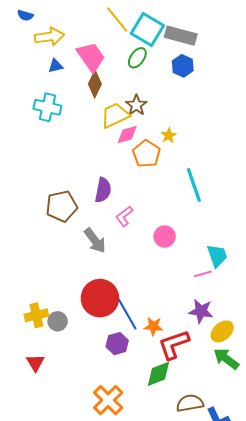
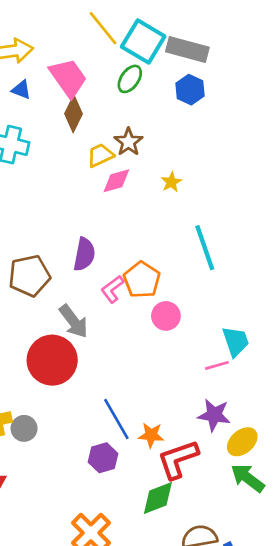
blue triangle: (56, 66) -> (21, 90), turned 35
yellow trapezoid: (115, 115) -> (100, 155), size x0.7
orange pentagon: (146, 154) -> (142, 280), moved
red circle: (100, 298) -> (52, 360), moved

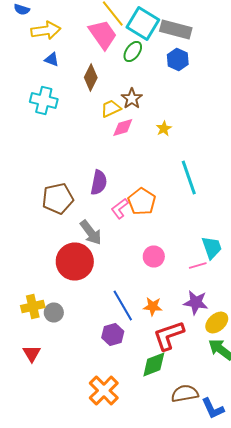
pink trapezoid: (68, 78) -> (103, 34), moved
pink circle: (166, 316) -> (154, 256), moved
orange star: (151, 435) -> (153, 306), moved

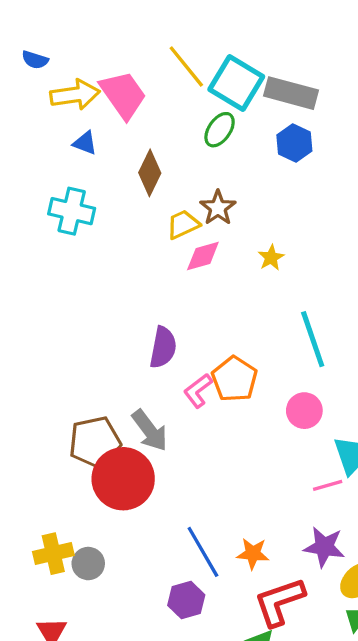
pink trapezoid: (103, 34) -> (123, 95), moved
brown pentagon: (58, 198) -> (95, 442), moved
pink circle: (154, 256) -> (304, 411), moved

